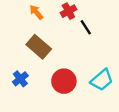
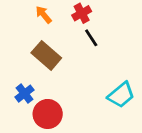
black line: (86, 27) -> (91, 38), moved
red circle: (64, 81) -> (48, 114), moved

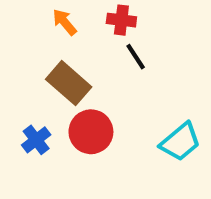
red cross: (82, 13) -> (121, 20), turned 36
red circle: (48, 114) -> (91, 132), moved

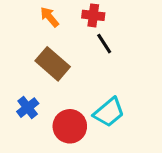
red circle: (91, 132) -> (70, 126), moved
cyan trapezoid: (180, 142) -> (109, 112), moved

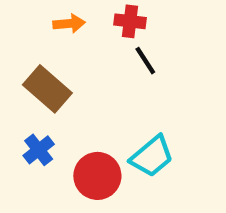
orange arrow: (50, 17) -> (69, 24), turned 125
brown rectangle: (53, 64) -> (47, 89), moved

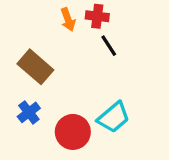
orange arrow: (69, 24) -> (68, 20), moved, turned 75

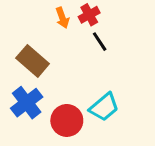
red cross: (97, 16) -> (89, 15), turned -36
blue cross: (29, 112) -> (27, 103), size x1.5

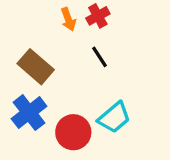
black line: (100, 42) -> (99, 57), moved

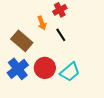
orange arrow: (68, 19) -> (42, 23), moved
red circle: (73, 132) -> (45, 68), moved

